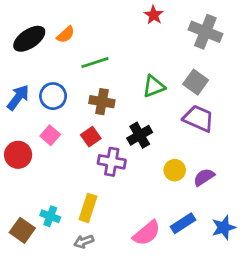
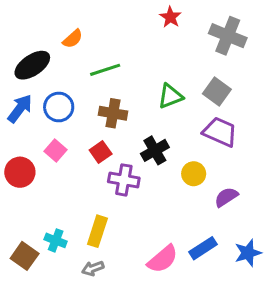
black ellipse: (29, 39) -> (32, 65), moved
yellow circle: (175, 170) -> (194, 174), moved

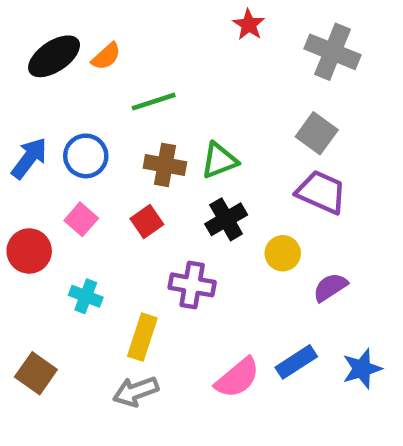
black ellipse: (32, 65) -> (54, 56), moved
green triangle: (170, 96) -> (219, 160), moved
purple cross: (124, 180) -> (192, 285), moved
cyan cross: (56, 240) -> (86, 296), moved
gray arrow: (93, 268) -> (136, 391), size x1.4

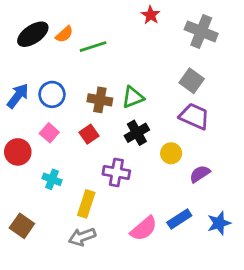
green line: (154, 102) -> (93, 47), moved

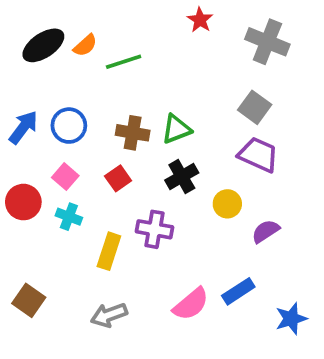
cyan cross: (52, 179) -> (69, 217), moved
yellow rectangle: (86, 204) -> (109, 251), moved
blue star: (219, 223) -> (291, 319), moved

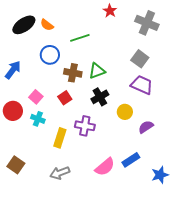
orange semicircle: (85, 45) -> (47, 25), turned 80
green line: (124, 62) -> (80, 38), moved
blue circle: (69, 126) -> (50, 55), moved

